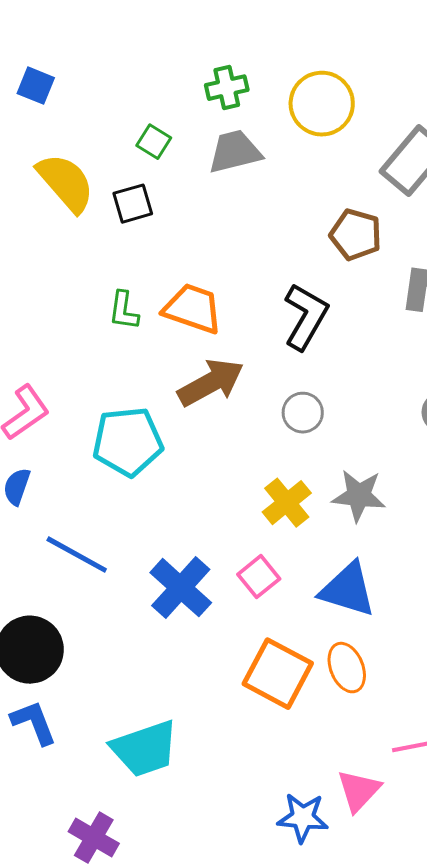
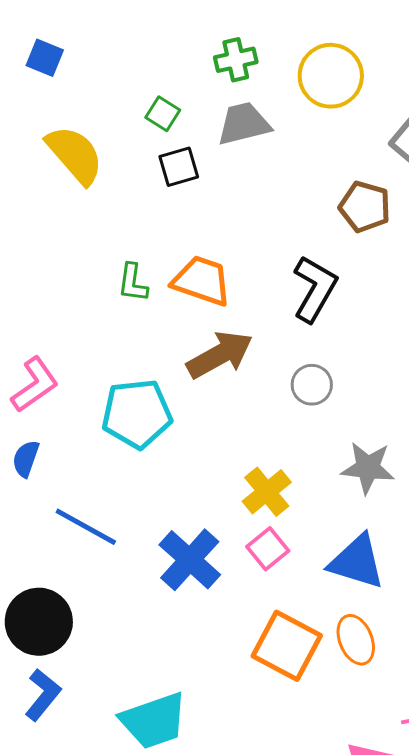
black square: (133, 204) -> (179, 167), moved
yellow cross: (287, 503) -> (267, 492), moved
blue L-shape: (34, 723) -> (43, 695), turned 60

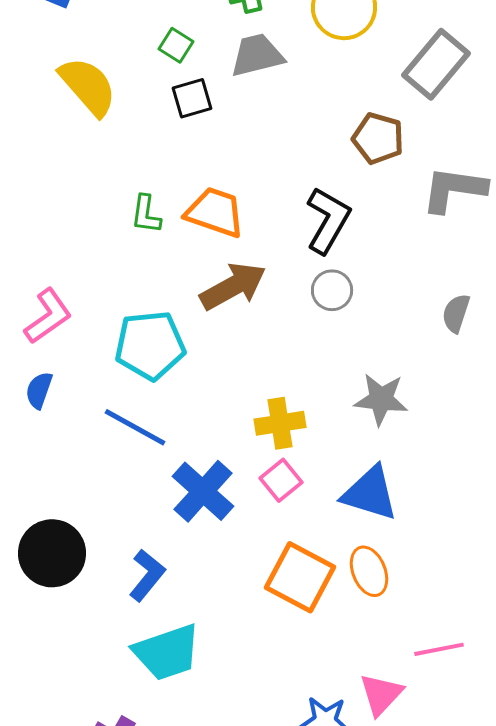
gray circle: (312, 385) -> (332, 290), moved
yellow cross: (267, 492) -> (280, 423), turned 30
blue line: (86, 527) -> (135, 427), moved
blue L-shape: (43, 695) -> (147, 575), moved

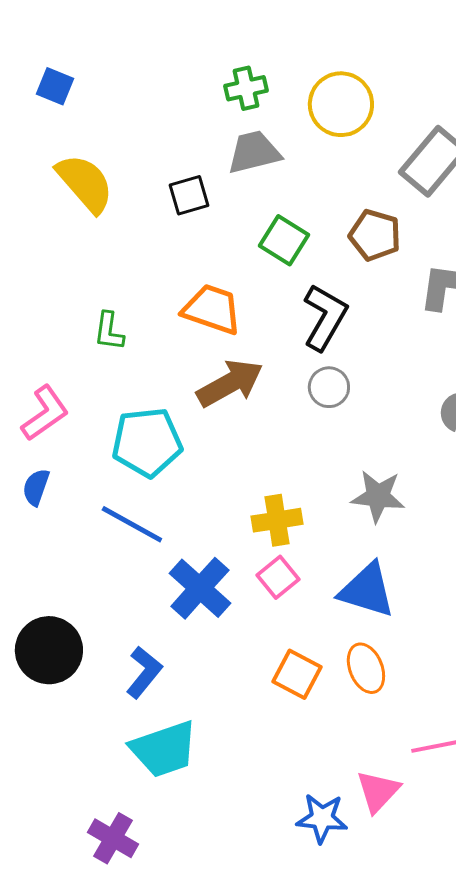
green square: (176, 45) -> (284, 240), moved, size x1.4
green L-shape: (146, 214) -> (109, 331), moved
orange square: (300, 577) -> (297, 674), size x0.7

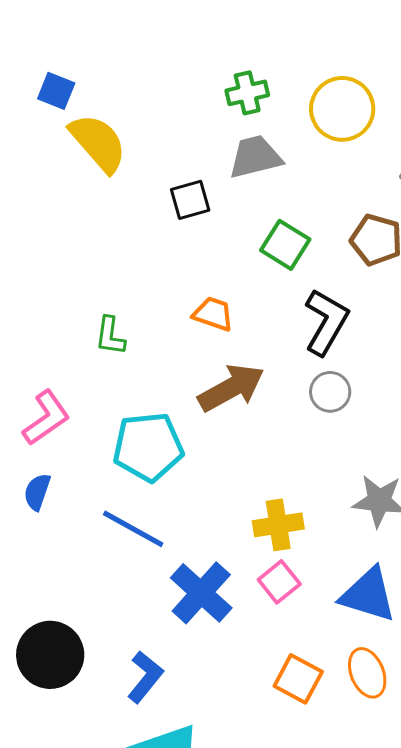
yellow semicircle: (85, 183) -> (98, 143), moved
orange trapezoid: (212, 309) -> (213, 314), size x0.7

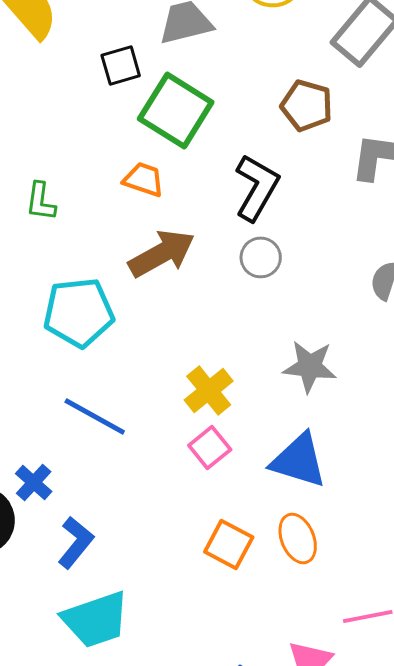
green square: (285, 245) -> (176, 110), moved, size x1.5
yellow cross: (278, 525) -> (209, 390), turned -30
blue line: (133, 529) -> (95, 416), moved
blue cross: (201, 593) -> (34, 482), moved, size x0.6

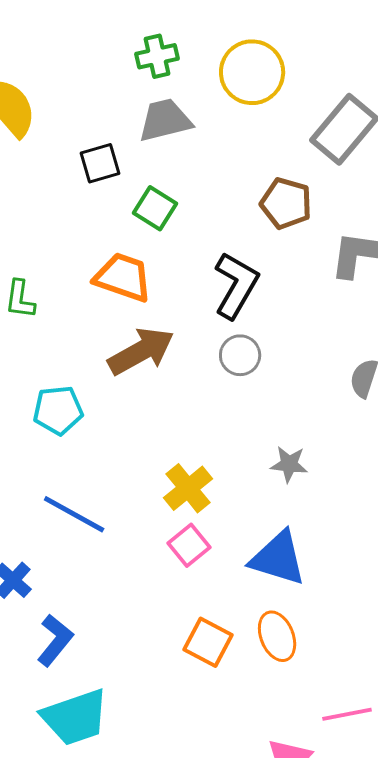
green square: (176, 110) -> (155, 208), size x0.6
orange trapezoid: (144, 179) -> (123, 277), size x1.4
cyan pentagon: (79, 312) -> (58, 410), size x0.7
gray star: (310, 366) -> (289, 464), size x0.7

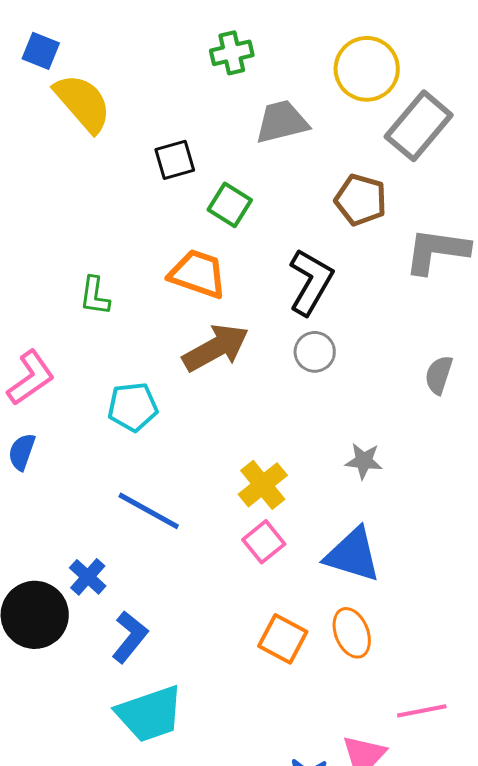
yellow circle: (252, 72) -> (367, 69), moved
gray trapezoid: (165, 120) -> (282, 122), moved

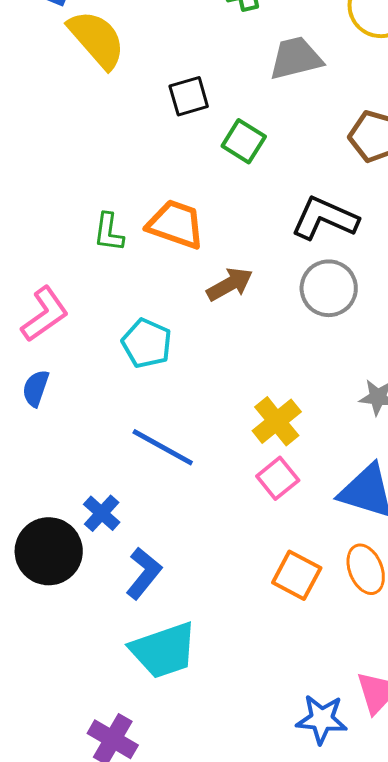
orange trapezoid: (198, 274) -> (176, 224), moved
black L-shape: (311, 282) -> (325, 218), turned -96
brown arrow: (216, 348) -> (230, 284), size x0.7
gray circle: (315, 352) -> (329, 288), size x1.4
cyan pentagon: (133, 407) -> (147, 343), turned 30

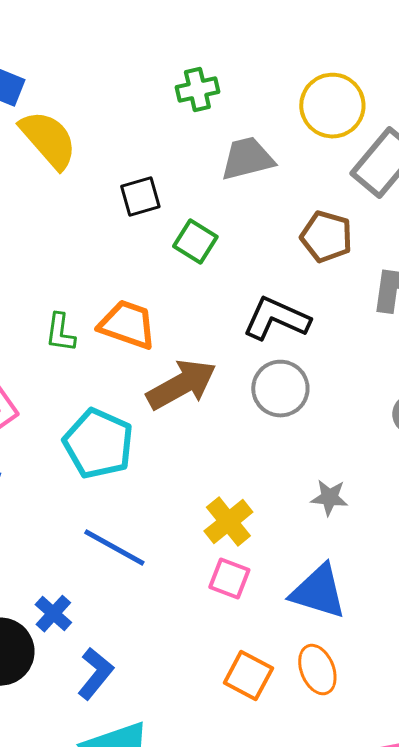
brown arrow: (230, 284) -> (181, 385), size x1.5
cyan pentagon: (147, 343) -> (98, 444), size x1.4
pink square: (278, 478) -> (229, 579), turned -30

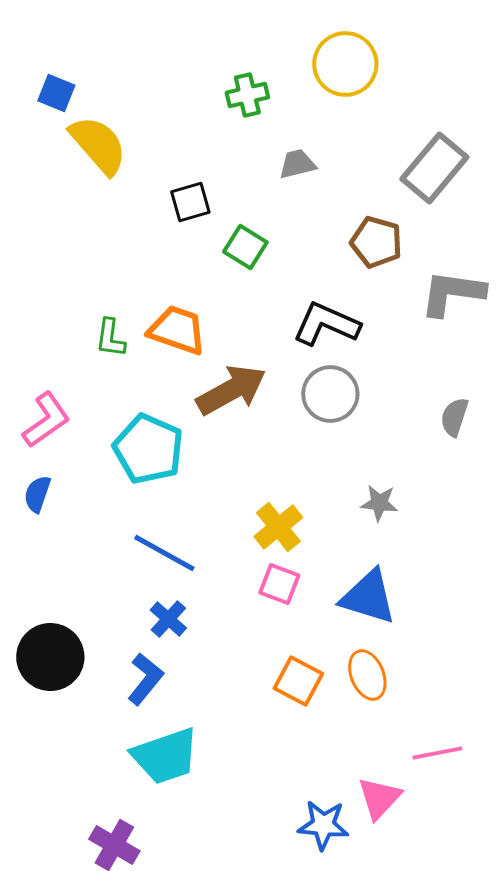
yellow circle: (332, 106) -> (345, 64), moved
gray trapezoid: (247, 159) -> (297, 164), size x0.7
blue cross: (53, 614) -> (168, 619), moved

